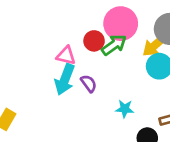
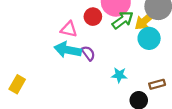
green arrow: (114, 45) -> (123, 20), moved
cyan arrow: (65, 79) -> (68, 50), turned 80

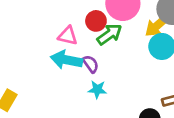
green arrow: (123, 20) -> (109, 34), moved
cyan star: (119, 75) -> (97, 89), moved

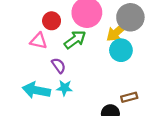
red circle: (96, 21) -> (52, 21), moved
cyan arrow: (66, 60) -> (36, 90), moved

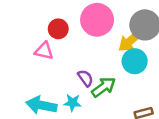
green arrow: (75, 40) -> (104, 87), moved
purple semicircle: (59, 66) -> (85, 78), moved

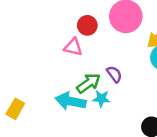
green arrow: (104, 87) -> (89, 83), moved

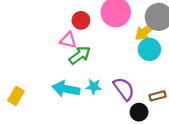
purple semicircle: (114, 74) -> (124, 89), moved, size x1.5
green arrow: (89, 83) -> (80, 55), moved

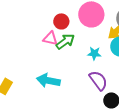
green arrow: (80, 55) -> (65, 41), moved
cyan star: (94, 87) -> (94, 53), moved

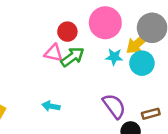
cyan star: (94, 53) -> (114, 57), moved
cyan arrow: (48, 80) -> (51, 106), size x0.6

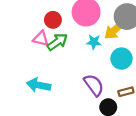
cyan circle: (142, 63) -> (121, 59), moved
cyan arrow: (51, 106) -> (39, 85), size x1.5

